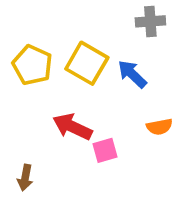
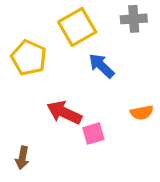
yellow square: (87, 63) -> (77, 27), moved, turned 30
blue arrow: (132, 74) -> (101, 66), moved

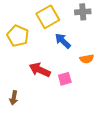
orange semicircle: (142, 113) -> (87, 59), moved
pink square: (93, 134) -> (65, 79), moved

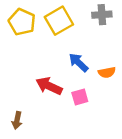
yellow pentagon: (18, 36) -> (22, 22), moved
blue arrow: (63, 41) -> (79, 63), moved

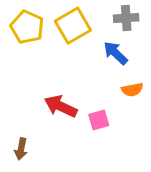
blue arrow: (79, 63) -> (116, 53), moved

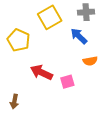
yellow pentagon: (27, 27) -> (19, 40), moved

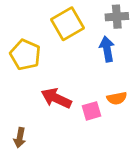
blue arrow: (79, 36) -> (107, 49), turned 36
orange semicircle: (90, 61) -> (117, 98), moved

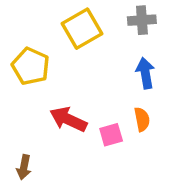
blue arrow: (107, 49) -> (145, 73), moved
orange semicircle: (117, 98) -> (142, 119), turned -90

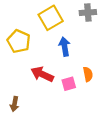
blue arrow: (145, 73) -> (64, 47), moved

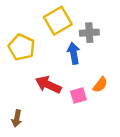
gray cross: (88, 12) -> (89, 33), moved
orange semicircle: (88, 74) -> (100, 85), turned 48

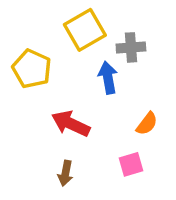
pink square: (78, 96) -> (131, 164), moved
brown arrow: (17, 118) -> (65, 173), moved

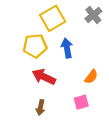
gray cross: (131, 47) -> (93, 15), moved, turned -35
yellow pentagon: (32, 69) -> (35, 46), moved, turned -30

